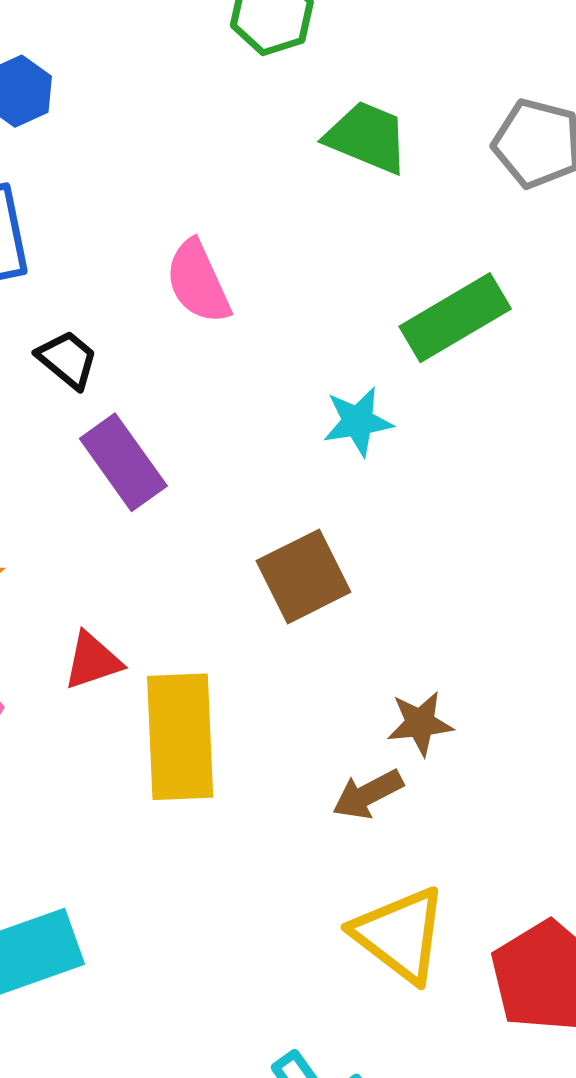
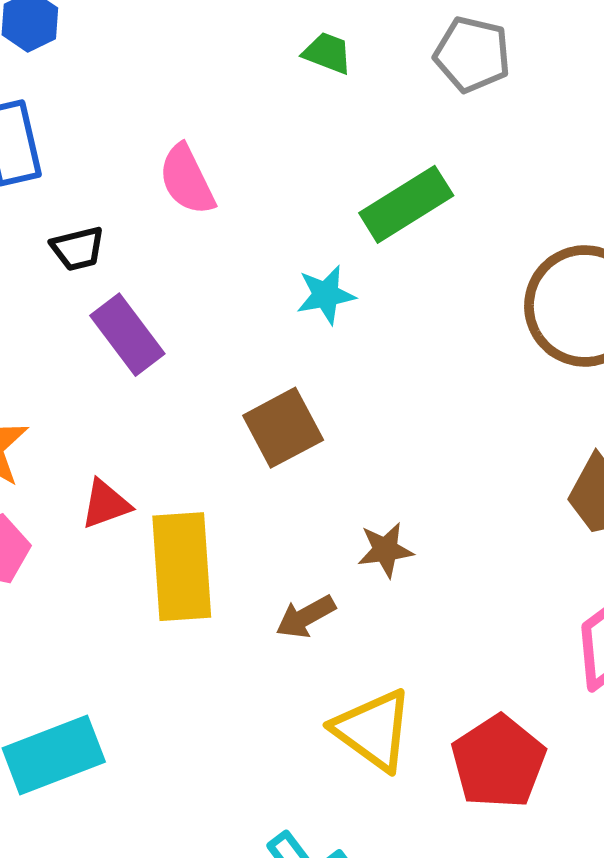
green trapezoid: (367, 137) -> (327, 53), size x0.7
black trapezoid: (67, 359) -> (78, 249), turned 128
brown arrow: (368, 794) -> (306, 617), moved

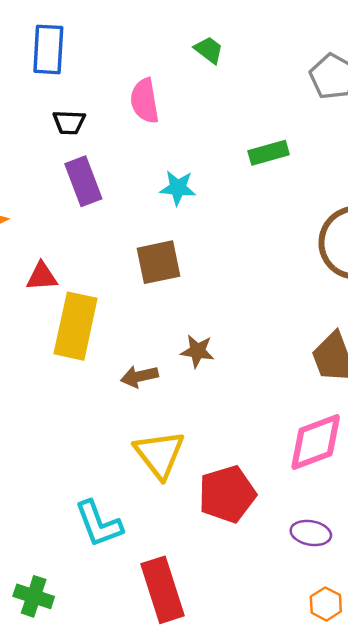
green trapezoid: (327, 53) -> (209, 50), moved
green rectangle: (406, 204) -> (269, 153), size x0.7
cyan star: (326, 295) -> (178, 188), moved

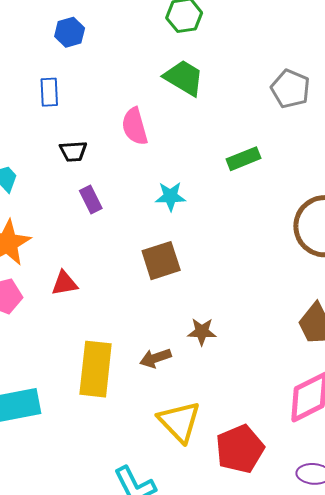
blue rectangle: (48, 49) -> (49, 92), size x0.7
green trapezoid: (209, 50) -> (184, 78), size x1.6
purple rectangle: (83, 181) -> (91, 199), size x0.7
yellow rectangle: (76, 326) -> (96, 369), moved

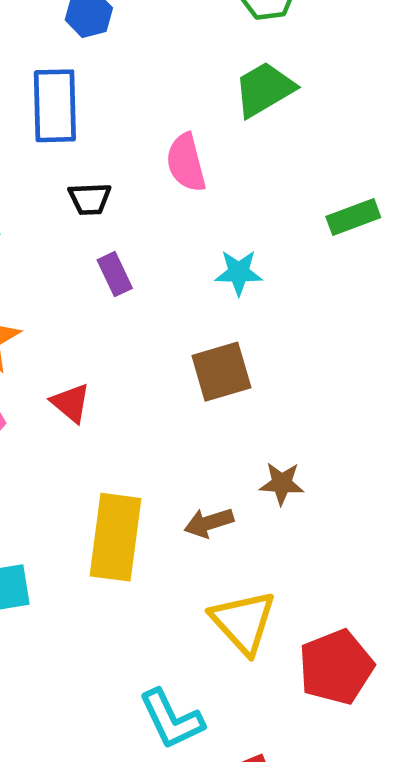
green trapezoid: (184, 78) -> (264, 89), turned -63
blue rectangle: (49, 92) -> (55, 106), size x1.6
red triangle: (64, 283) -> (71, 403), turned 48

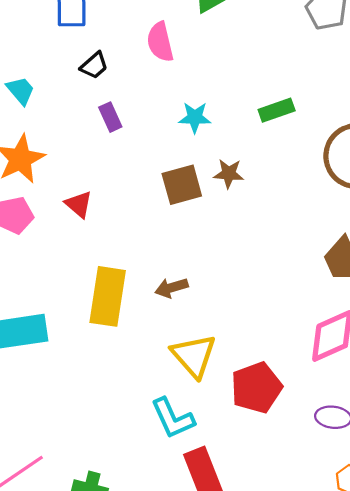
black trapezoid: (90, 199) -> (94, 66), turned -40
green rectangle: (353, 217) -> (277, 110), moved
brown star: (282, 483) -> (229, 174), moved
cyan L-shape: (171, 719) -> (173, 418), moved

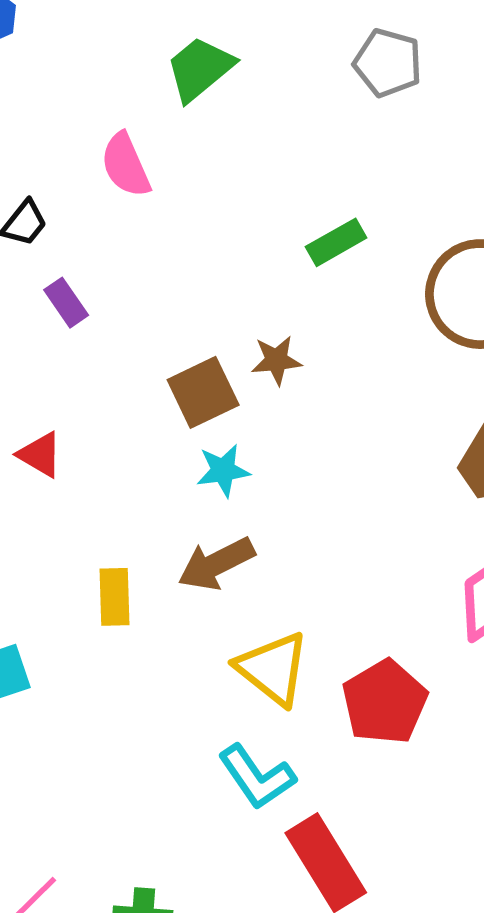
cyan star: (195, 117) -> (223, 471), moved
brown arrow: (171, 288) -> (216, 564), size x1.4
yellow rectangle: (108, 296) -> (115, 597), size x0.6

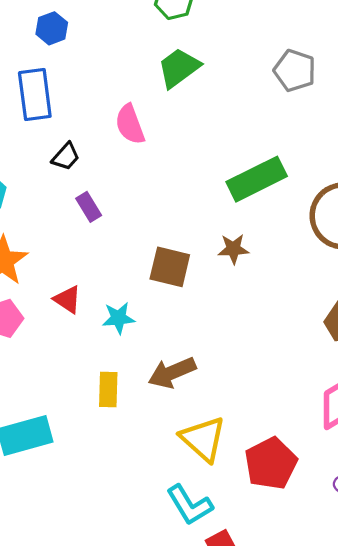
green rectangle: (336, 242) -> (257, 179), size x1.6
brown star: (276, 360) -> (233, 249), moved
brown square: (203, 392) -> (170, 267), turned 36
cyan star: (223, 471) -> (118, 318), moved

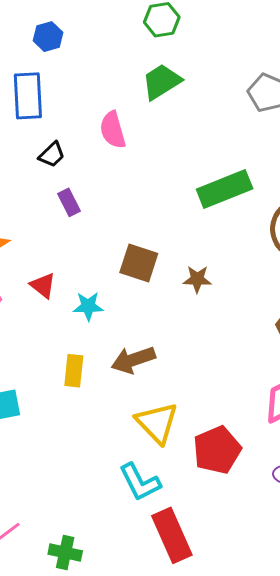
brown star: (233, 249) -> (197, 279), moved

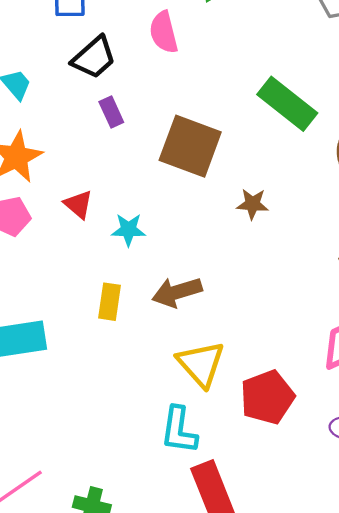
black trapezoid: (52, 155) -> (94, 58), size x1.5
green rectangle: (225, 189) -> (287, 104), turned 58
brown square: (139, 263) -> (190, 146), moved, size x1.4
cyan L-shape: (140, 482) -> (179, 430), turned 33

